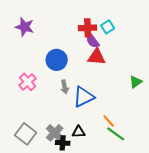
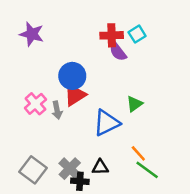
red triangle: (97, 57) -> (75, 95), moved, turned -36
green triangle: (136, 82) -> (134, 104), moved
gray arrow: (65, 87) -> (57, 110), moved

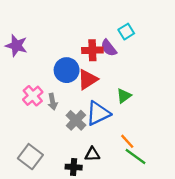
purple star: (32, 34) -> (16, 46), moved
red cross: (112, 35) -> (92, 50), moved
red triangle: (75, 95) -> (88, 79), moved
gray cross: (70, 169) -> (76, 120), moved

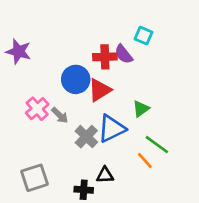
cyan square: (126, 32) -> (143, 36), turned -35
gray arrow: (53, 102) -> (60, 115), turned -35
gray square: (30, 157) -> (34, 178), turned 35
green line: (136, 157) -> (157, 145), moved

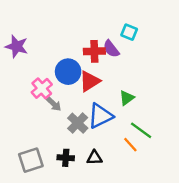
pink cross: (37, 109) -> (42, 88), moved
black cross: (84, 190) -> (66, 158), moved

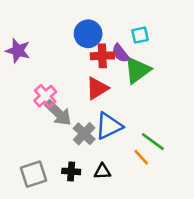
cyan square: (129, 32) -> (140, 35), turned -35
blue circle: (68, 72) -> (88, 34), moved
green triangle: (127, 98) -> (137, 70), moved, size x1.6
gray arrow: (54, 104) -> (58, 113), size x1.6

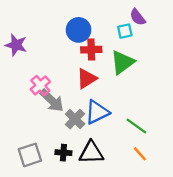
purple semicircle: (121, 53) -> (138, 17), moved
orange line: (141, 157) -> (140, 154), moved
black triangle: (102, 171) -> (91, 153), size x1.6

